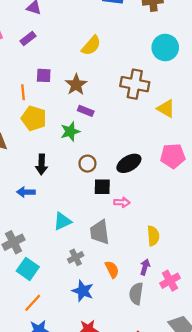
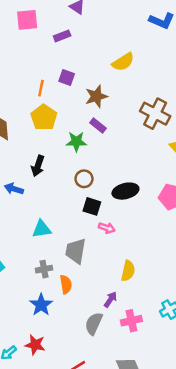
orange semicircle: (112, 269) -> (66, 284), moved

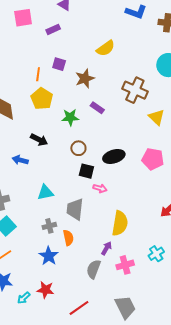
purple rectangle: (98, 126) -> (97, 108), moved
black arrow: (38, 166) -> (39, 140), turned -78
yellow semicircle: (128, 271) -> (120, 223), size x1.4

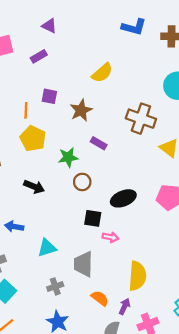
brown circle: (78, 148) -> (82, 182), moved
blue arrow: (20, 160) -> (14, 227), moved
orange semicircle: (68, 238) -> (100, 298), moved, turned -35

